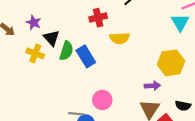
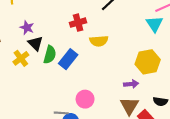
purple star: (34, 23) -> (27, 28), moved
yellow cross: (35, 53) -> (21, 58), turned 35
blue rectangle: (86, 56) -> (68, 59), turned 72

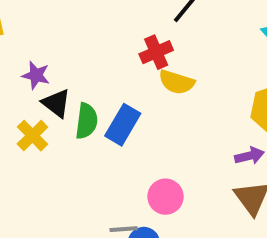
red cross: (78, 23) -> (156, 52), moved
yellow semicircle: (99, 41) -> (177, 82), turned 30

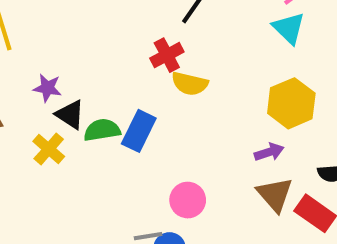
green semicircle: (87, 121) -> (102, 130), turned -102

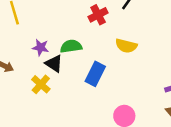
red cross: (167, 55) -> (98, 15), moved
green semicircle: (102, 130) -> (71, 46), moved

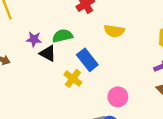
blue rectangle: (95, 74) -> (87, 60), turned -60
yellow cross: (41, 84) -> (73, 78), moved

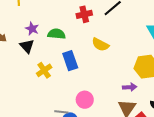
black triangle: (48, 53) -> (27, 46), moved
yellow cross: (73, 78) -> (44, 70), moved

